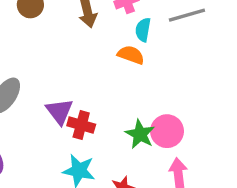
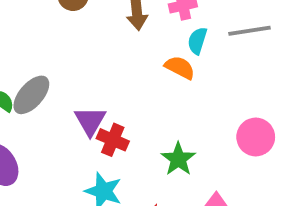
pink circle: (167, 131) -> (256, 137), moved

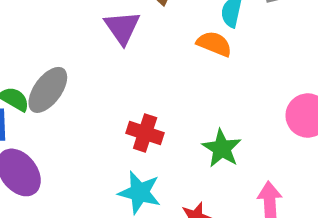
purple triangle: (90, 121) -> (122, 28), moved

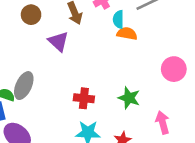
orange semicircle: (214, 44) -> (127, 34), moved

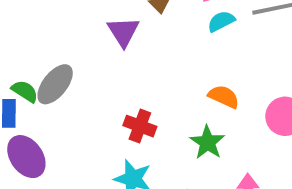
cyan semicircle: (118, 19) -> (221, 21), turned 48
orange semicircle: (127, 34) -> (224, 97), moved

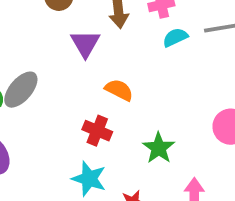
orange semicircle: (224, 97) -> (119, 90), moved

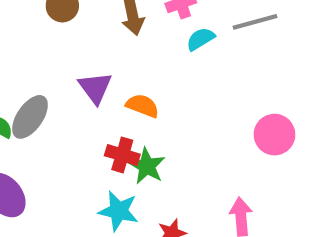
purple triangle: (85, 44) -> (95, 88), moved
green star: (159, 148) -> (147, 166), moved

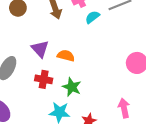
red cross: (122, 155) -> (44, 79), moved

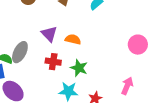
pink arrow: (124, 108) -> (127, 86), turned 36

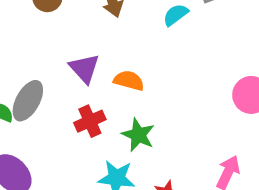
red cross: (53, 62) -> (90, 121), turned -35

